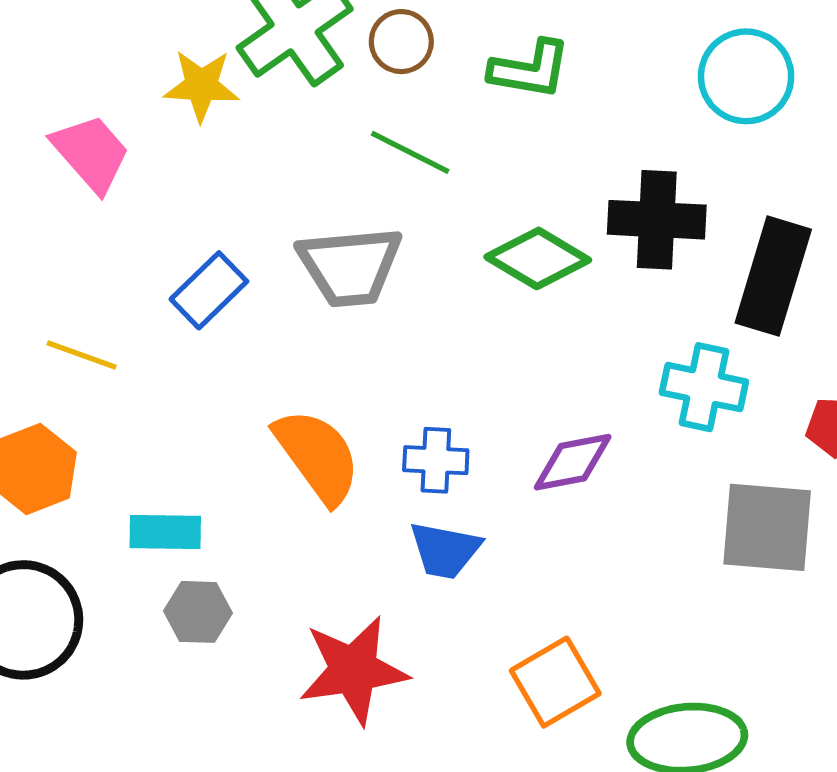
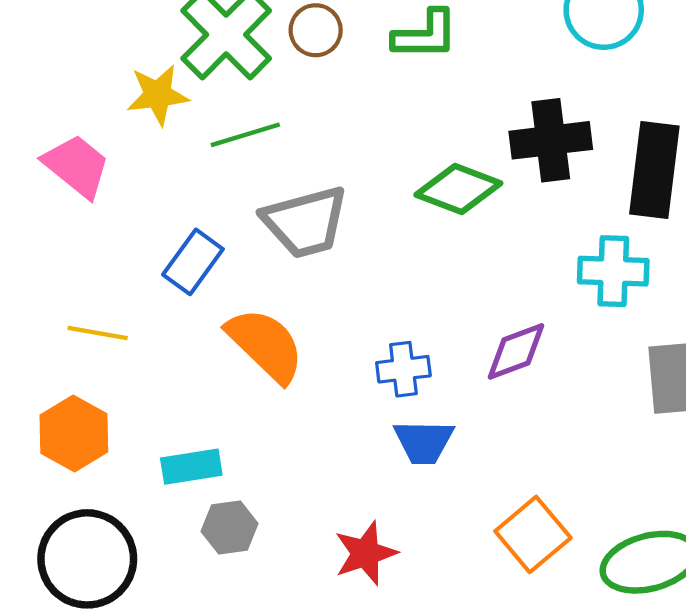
green line: (410, 152) -> (245, 135), moved, turned -34
orange semicircle: (317, 456) -> (265, 345), moved
red star: (353, 670) -> (366, 553), size x0.7

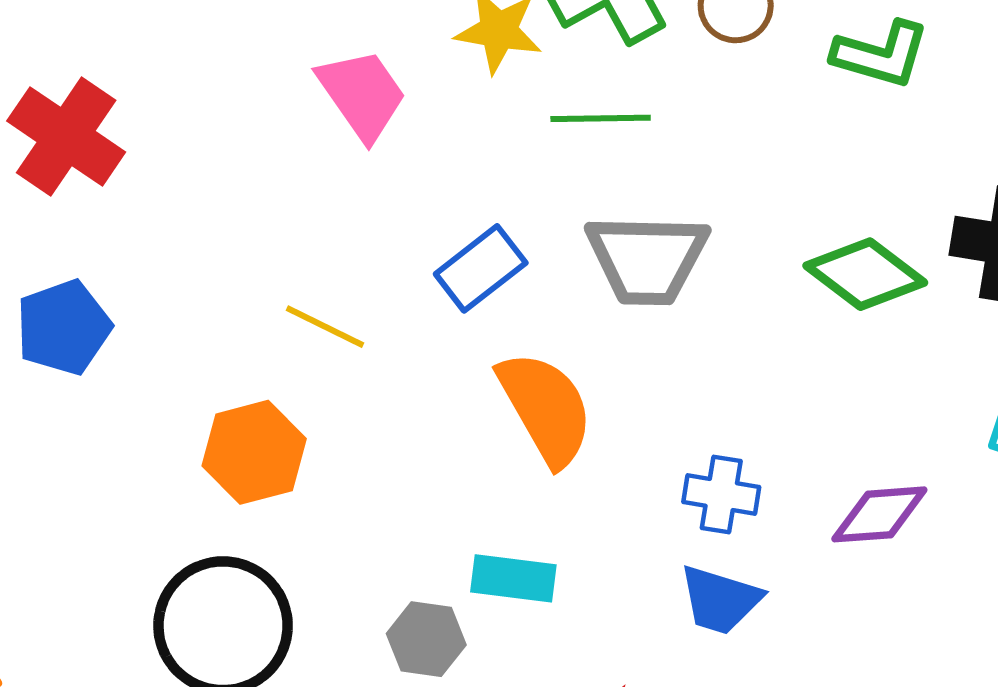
cyan rectangle: (191, 467) -> (513, 578), moved

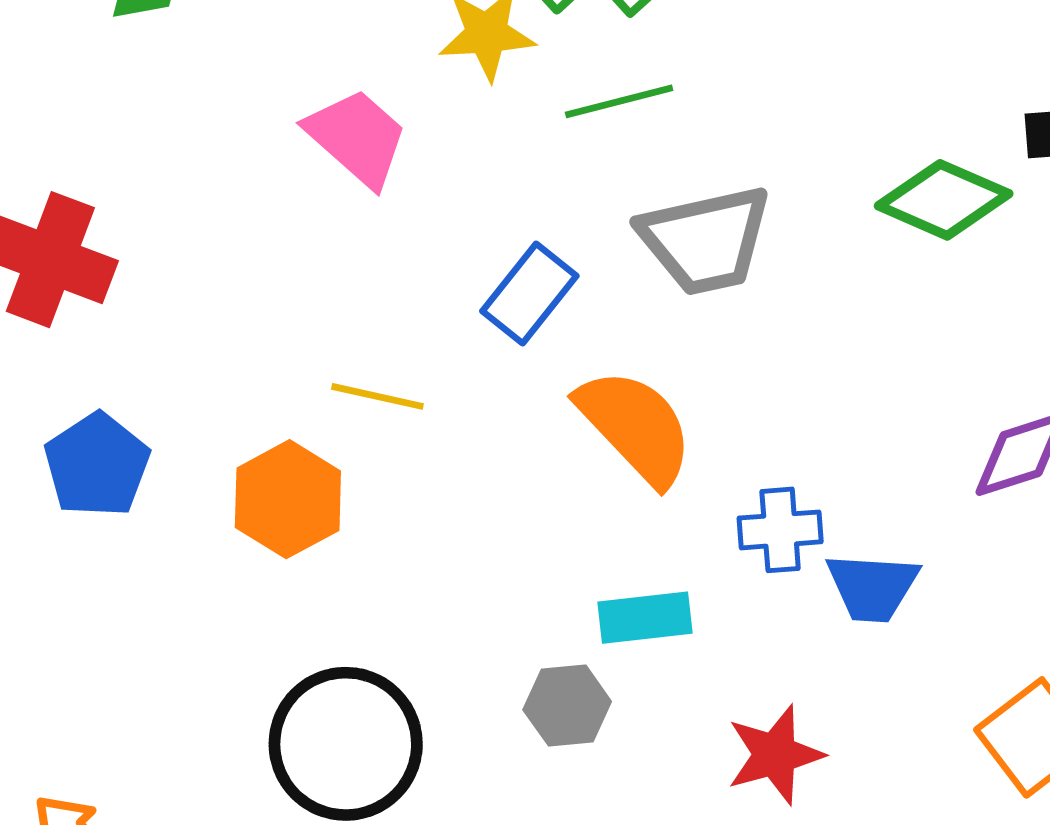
orange hexagon: (254, 452) -> (288, 499), moved
blue cross: (721, 494) -> (780, 530), moved

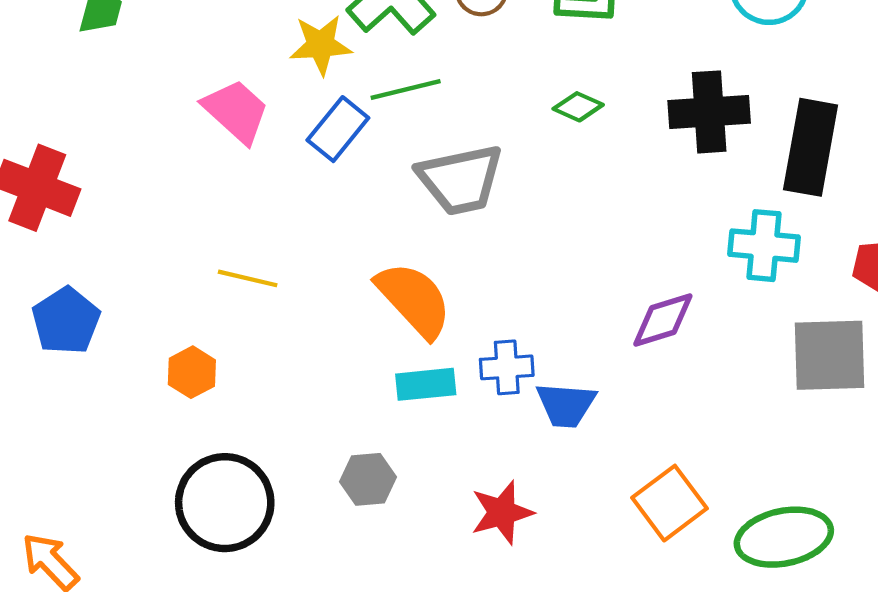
green diamond: (944, 200) -> (578, 107), moved, size x0.6
blue rectangle: (529, 293) -> (338, 129), moved
orange hexagon: (288, 499) -> (192, 372), moved, size x0.7
cyan rectangle: (645, 618) -> (426, 384), moved

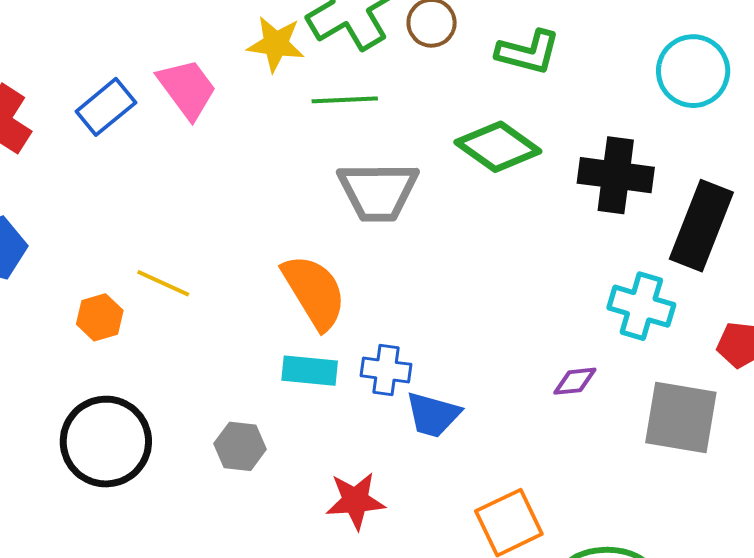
green diamond: (578, 107) -> (498, 147), size x1.8
blue rectangle: (338, 129) -> (106, 107), moved
yellow line: (248, 278) -> (163, 283), moved
purple diamond: (663, 320) -> (575, 381), moved, size x0.7

